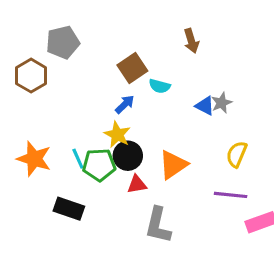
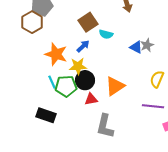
brown hexagon: (31, 76) -> (32, 22), moved
yellow star: (117, 135) -> (78, 66), turned -30
orange star: (34, 159) -> (56, 54), moved

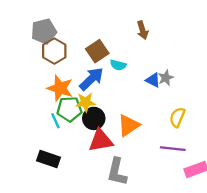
brown hexagon: (32, 22) -> (54, 51), moved
blue arrow: (83, 46) -> (91, 79), size x1.6
green pentagon: (66, 86) -> (69, 109), moved
red triangle: (91, 99) -> (101, 140), size x1.6

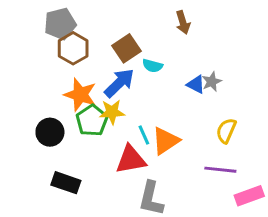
green pentagon: (69, 109) -> (92, 121), turned -30
black circle: (94, 118) -> (50, 132), moved
cyan line: (55, 121) -> (144, 135), moved

